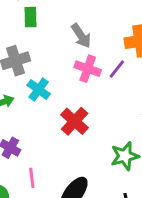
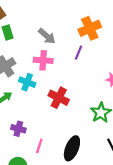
pink cross: (88, 69) -> (43, 60), moved
pink line: (32, 178) -> (39, 146), turned 40

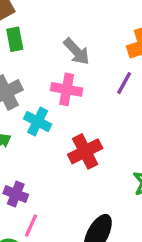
red cross: (59, 98) -> (85, 151), turned 30
pink line: (39, 146) -> (31, 226), moved

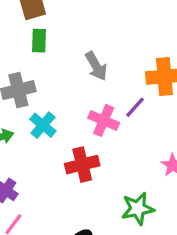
pink cross: (67, 89) -> (104, 120), moved

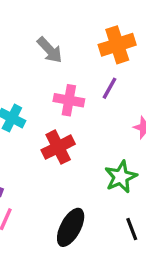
purple line: (135, 107) -> (110, 88), moved

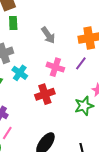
green star: (121, 177) -> (84, 106), moved

